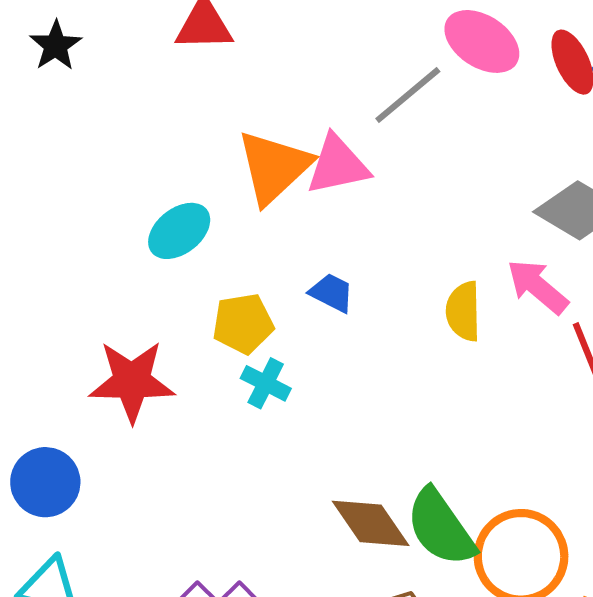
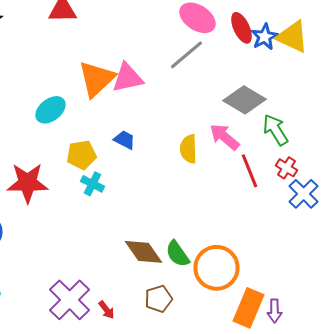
gray line: (408, 95) -> (186, 55), moved
green semicircle: (441, 527) -> (178, 254), size x0.7

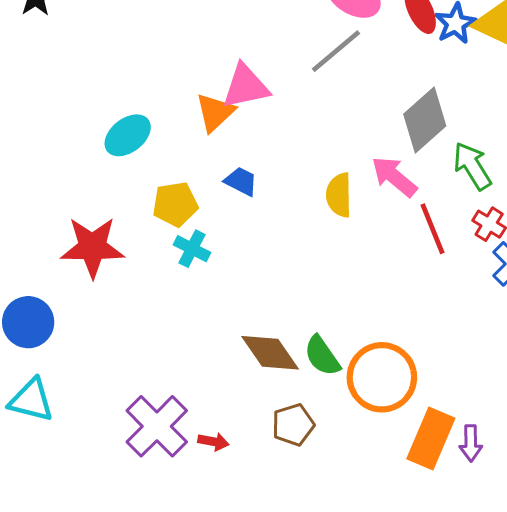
orange triangle: (96, 79) -> (215, 112), moved, size x0.7
gray diamond: (244, 100) -> (425, 120), turned -72
red arrow: (106, 310) -> (213, 442), turned -42

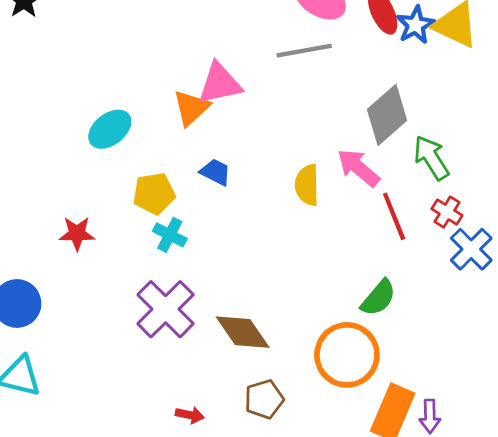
gray line: (336, 51) -> (304, 51), turned 30
red star: (92, 247) -> (77, 233), size x0.6
green semicircle: (322, 356) -> (378, 298), moved, turned -105
purple cross: (157, 426) -> (166, 309), moved

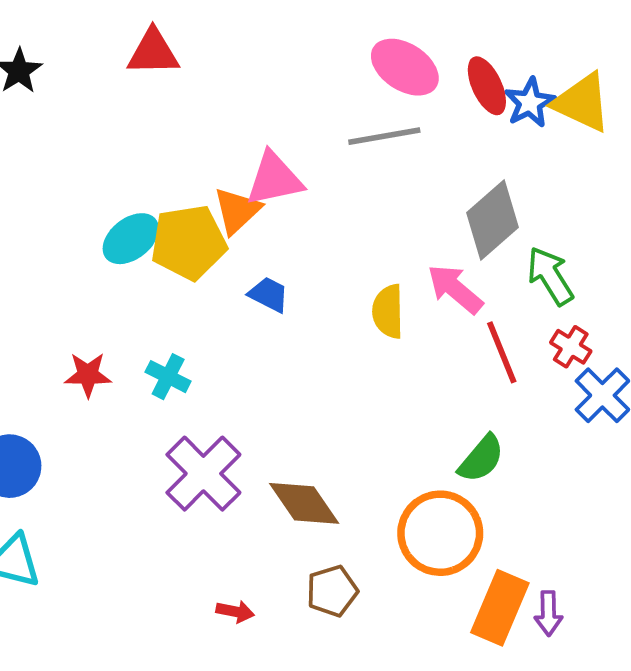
yellow pentagon: (154, 193) -> (189, 242), moved, size x1.4
cyan cross: (170, 235) -> (168, 377), moved

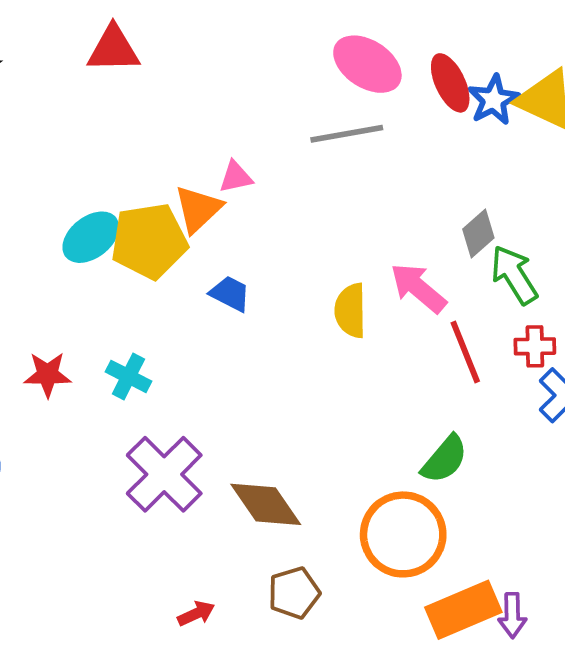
pink triangle: (274, 179) -> (236, 177), size x0.6
gray diamond: (492, 220) -> (478, 233), moved, size x0.6
red cross: (571, 347) -> (535, 346), turned -33
orange rectangle: (500, 608) -> (463, 610), turned 44
red arrow: (235, 612) -> (196, 614), turned -36

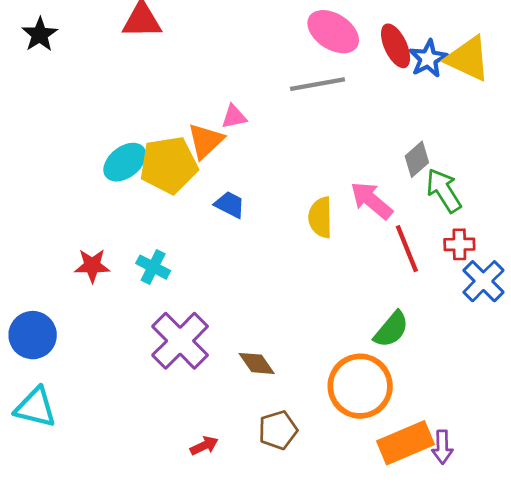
brown diamond: (266, 504) -> (257, 363), size x0.7

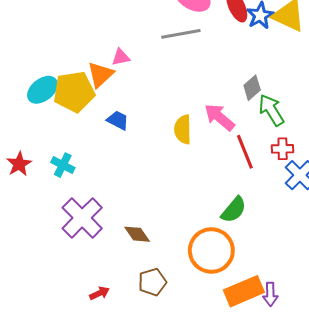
red star: (92, 266) -> (19, 164), turned -30

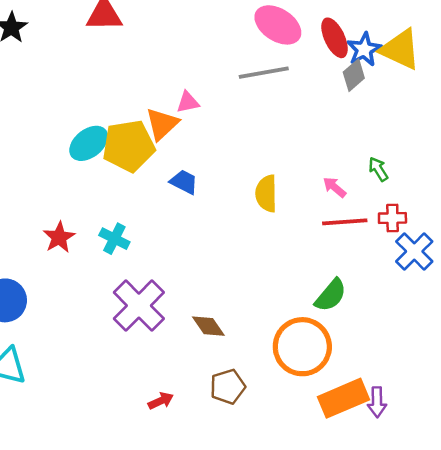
gray diamond: (252, 88) -> (354, 75), moved
green arrow: (271, 110) -> (378, 169), size x0.6
pink arrow: (219, 117) -> (335, 187), moved, size x0.6
red line: (245, 152) -> (345, 222), turned -72

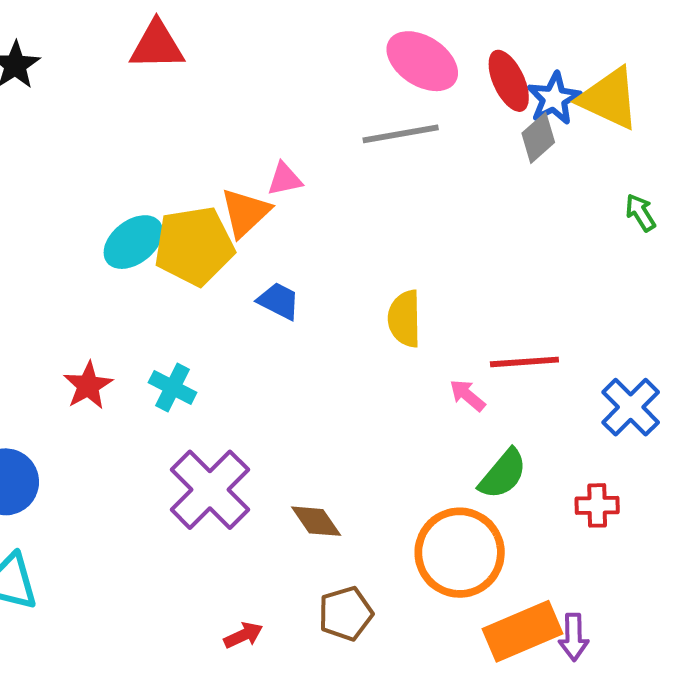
green arrow: (378, 169) -> (640, 213), moved
pink arrow: (335, 187) -> (467, 395), moved
red cross: (392, 218) -> (597, 505), moved

